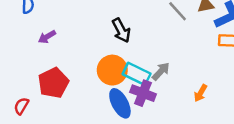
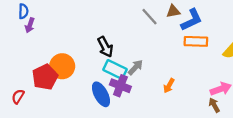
black arrow: (121, 30) -> (105, 47), moved
purple arrow: (47, 37) -> (30, 25), moved, turned -40
orange circle: (112, 70) -> (62, 66), moved

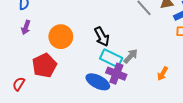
purple arrow: (30, 25) -> (26, 27), moved
orange circle: (62, 66) -> (61, 37), moved
blue ellipse: (101, 94) -> (98, 82), turned -35

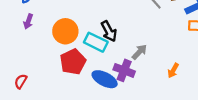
cyan rectangle: (111, 58) -> (96, 42), moved
red pentagon: (44, 65) -> (73, 62), moved

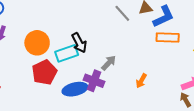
cyan rectangle: (96, 42) -> (67, 53), turned -45
blue ellipse: (105, 79) -> (75, 89), turned -40

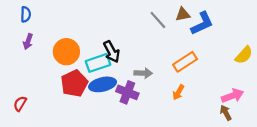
orange rectangle: (168, 38) -> (185, 62), moved, turned -35
gray arrow: (109, 63) -> (143, 73), turned 49
blue ellipse: (75, 89) -> (103, 84), moved

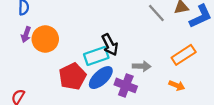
orange circle: (66, 52) -> (45, 39), moved
blue ellipse: (103, 84) -> (101, 78), turned -30
orange arrow: (178, 92) -> (177, 85), turned -98

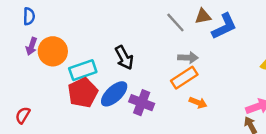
orange rectangle: (184, 55) -> (184, 78), moved
cyan rectangle: (96, 56) -> (83, 70), moved
gray arrow: (142, 66) -> (188, 58), moved

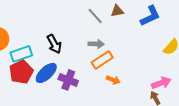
blue L-shape: (224, 26) -> (150, 16), moved
gray arrow: (188, 58) -> (96, 44), moved

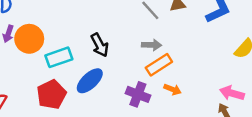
red pentagon: (21, 72) -> (51, 94), moved
purple cross: (68, 80) -> (138, 94), moved
pink arrow: (161, 83) -> (232, 93), turned -144

